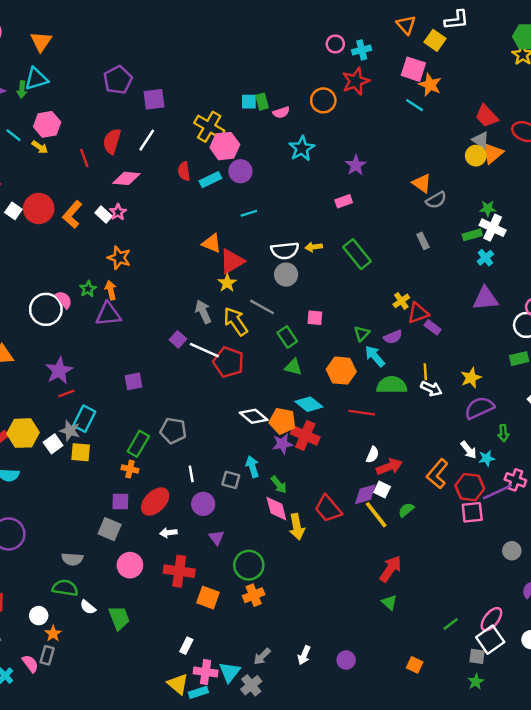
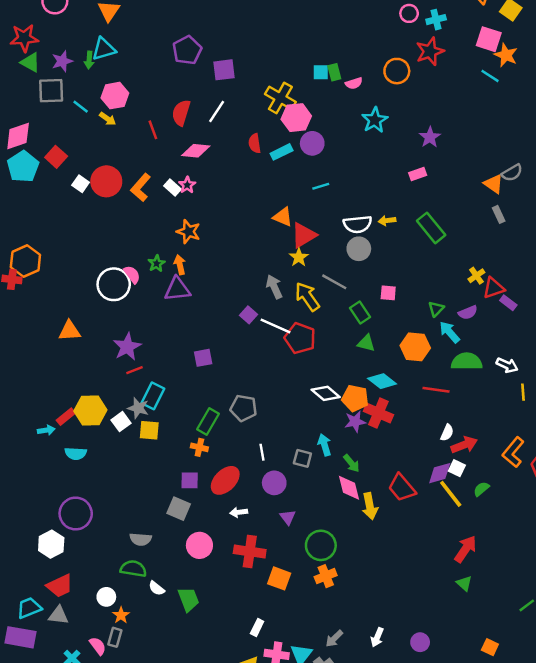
orange triangle: (422, 183) -> (494, 184), moved
yellow line: (425, 372) -> (523, 392), moved

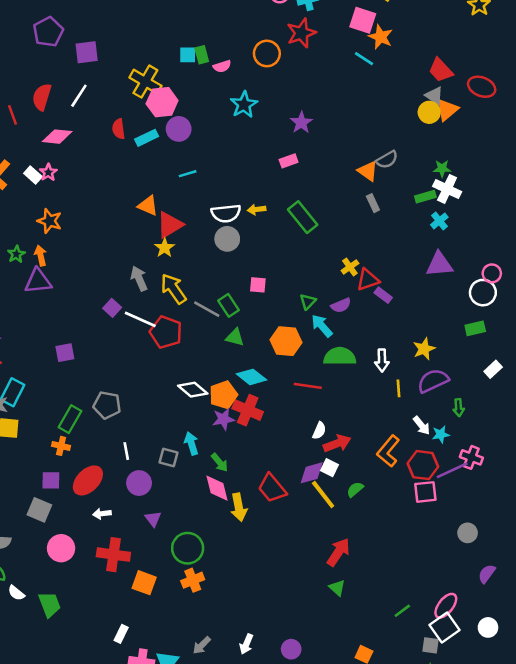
gray line: (334, 282) -> (207, 309), moved
white arrow: (507, 365) -> (382, 360), turned 65
orange pentagon: (355, 398) -> (223, 395), turned -30

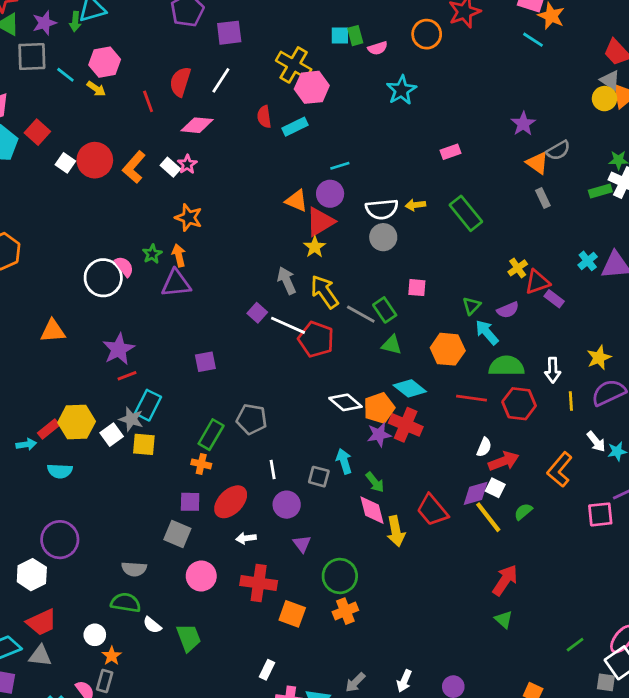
purple star: (301, 123) -> (523, 124), moved
purple circle: (179, 129) -> (330, 194), moved
cyan cross: (439, 221) -> (588, 261), moved
red hexagon: (423, 465) -> (519, 404), moved

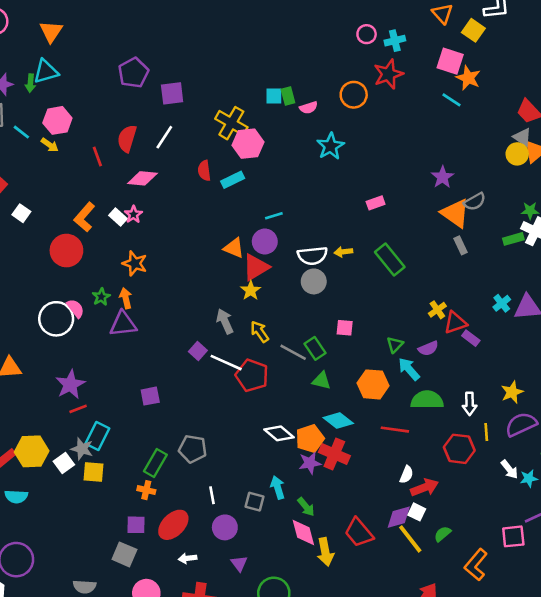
red circle: (95, 160) -> (66, 251), moved
orange triangle: (537, 163) -> (455, 213), size x1.4
yellow arrow: (324, 292) -> (260, 332), size x0.7
red hexagon: (519, 404) -> (459, 449), moved
orange L-shape: (560, 470) -> (476, 565), moved

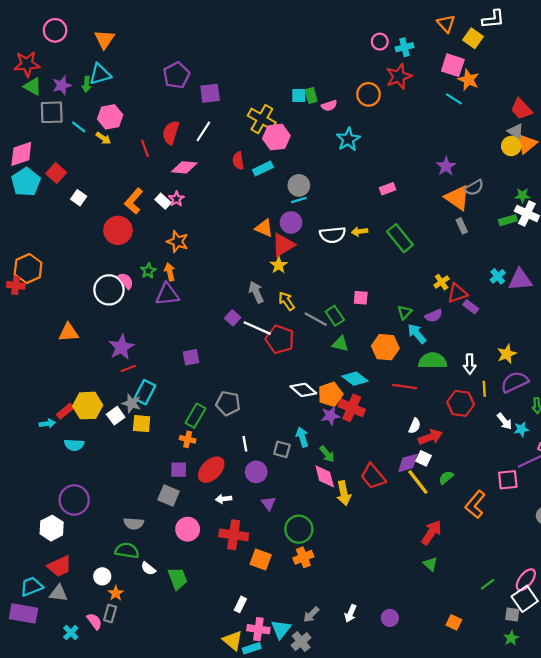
gray circle: (314, 281) -> (299, 185), moved

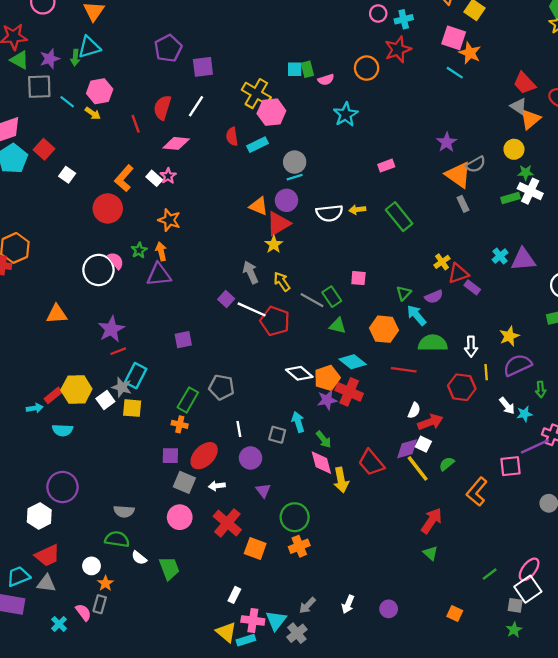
yellow circle: (511, 146) -> (514, 149), moved
gray square: (169, 495) -> (184, 482), moved
red cross: (234, 535) -> (227, 523), turned 32

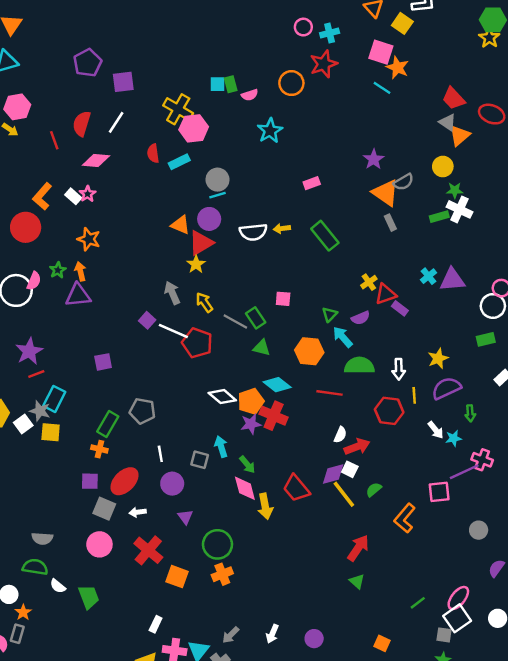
pink semicircle: (116, 261) -> (34, 281), turned 60

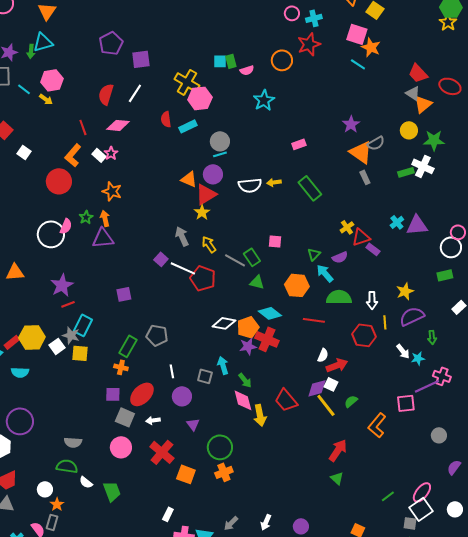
red line: (54, 140) -> (83, 127), moved
green star: (455, 190) -> (434, 140), moved, size x1.5
white diamond: (222, 397) -> (224, 323), turned -30

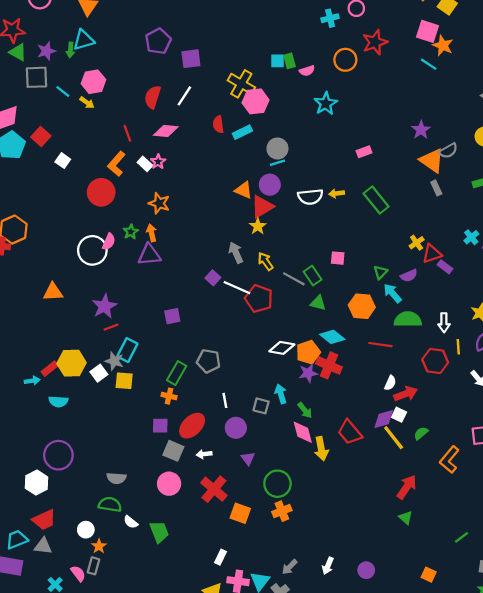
cyan cross: (314, 18) -> (330, 18), moved

